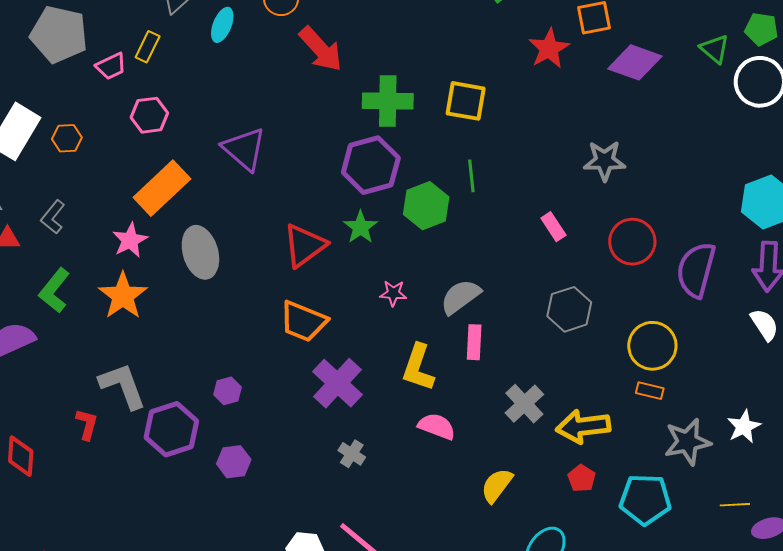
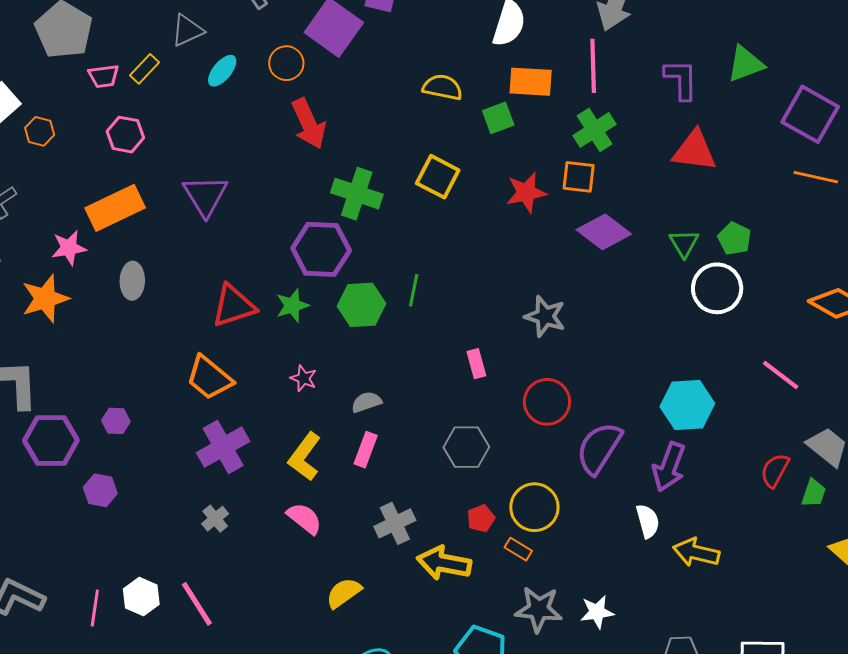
yellow square: (466, 101) -> (438, 177), moved
gray ellipse: (200, 252) -> (132, 281), size x0.7
gray semicircle: (460, 297) -> (366, 402), size x0.7
red pentagon: (582, 478) -> (481, 519), moved

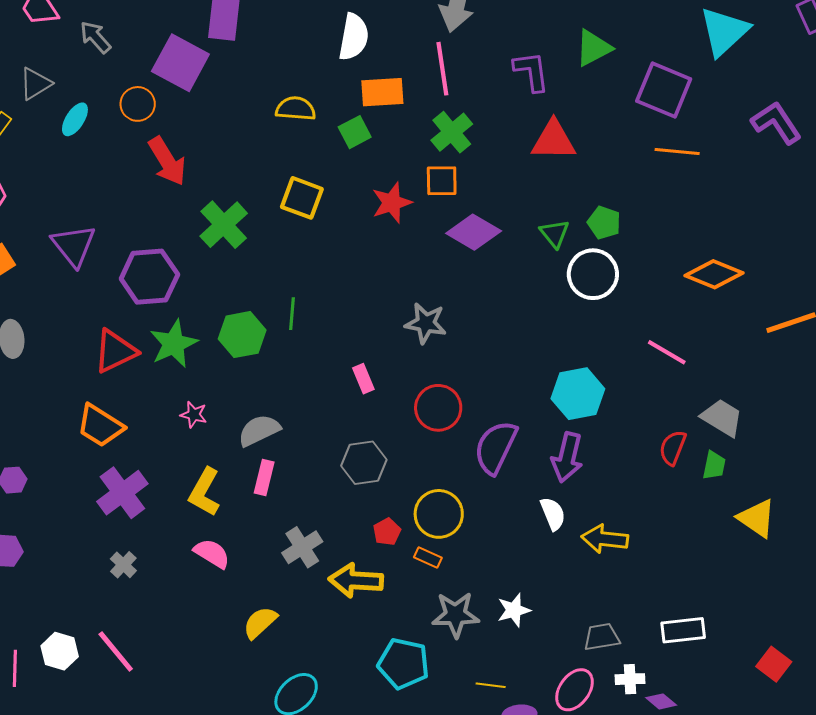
green cross: (357, 194) -> (224, 225), turned 36
purple hexagon: (321, 249) -> (149, 277), moved
green star: (292, 305) -> (174, 344), size x1.4
gray semicircle: (366, 402) -> (259, 430), size x1.4

